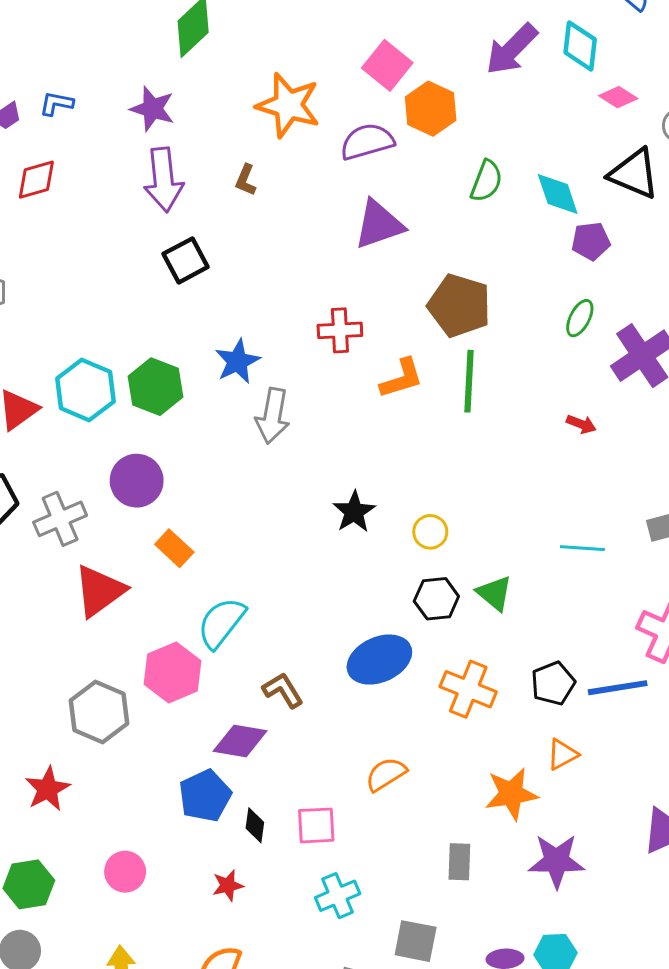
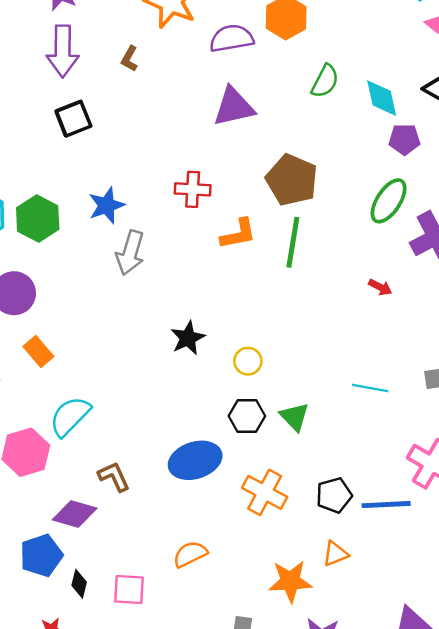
green ellipse: (580, 318) -> (389, 201), size x1.5

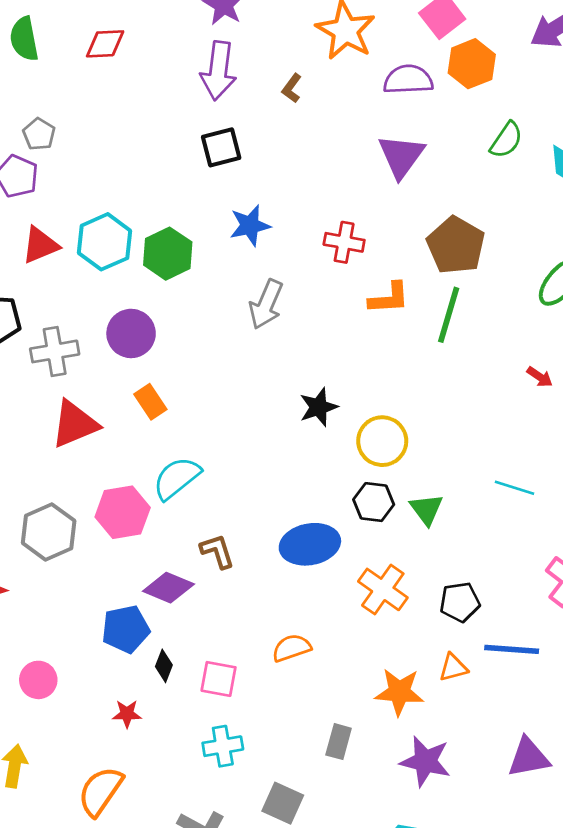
purple triangle: (234, 107) -> (401, 156), turned -48
blue star: (107, 205) -> (250, 225), moved
yellow circle: (248, 361) -> (382, 441), size x1.6
blue line: (386, 505) -> (512, 649), moved

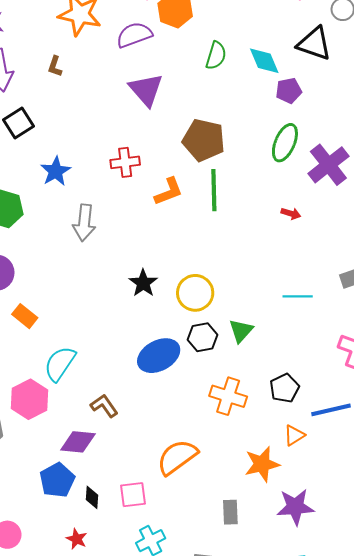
green triangle: (426, 509) -> (241, 331), turned 36
blue ellipse: (310, 544) -> (159, 356), moved
orange semicircle: (292, 648) -> (177, 457), size x1.5
red star: (127, 714) -> (77, 539), turned -30

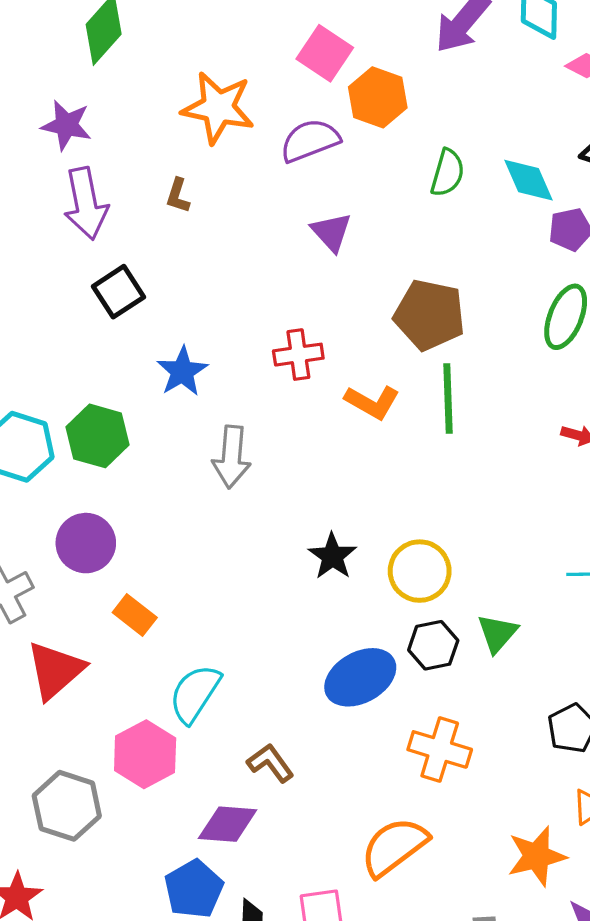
purple triangle: (146, 90) -> (331, 232), size x0.7
orange L-shape: (169, 192) -> (372, 402), turned 52
orange cross: (228, 396) -> (440, 749), moved

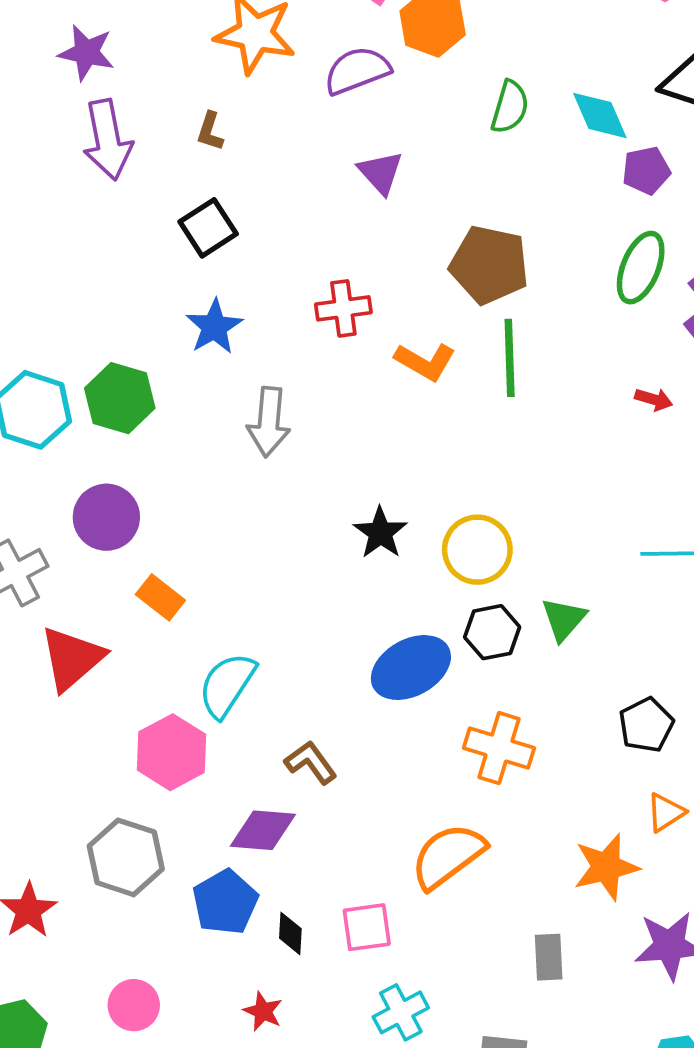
black square: (119, 292) -> (208, 228), moved
gray hexagon: (67, 806) -> (126, 857), moved

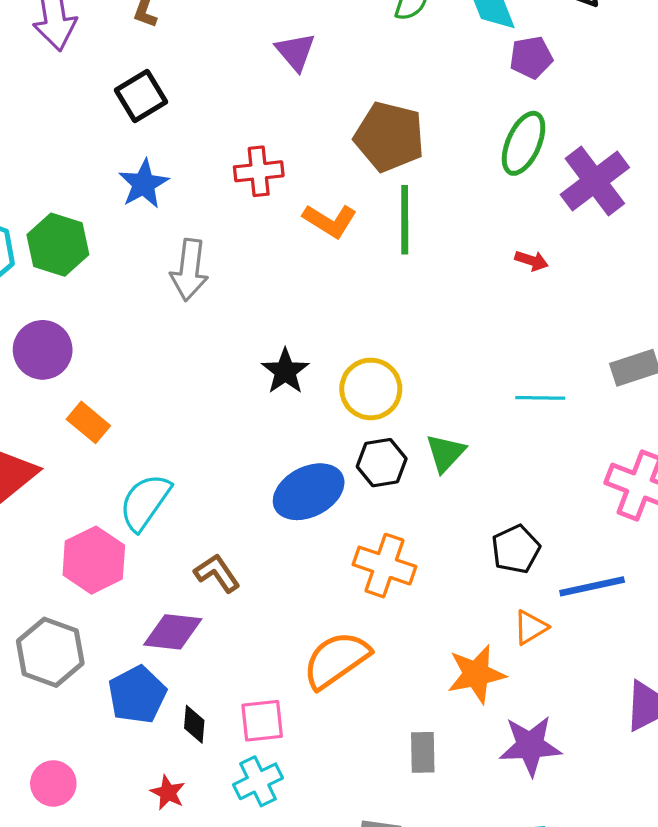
cyan cross: (401, 1012) -> (258, 781), moved

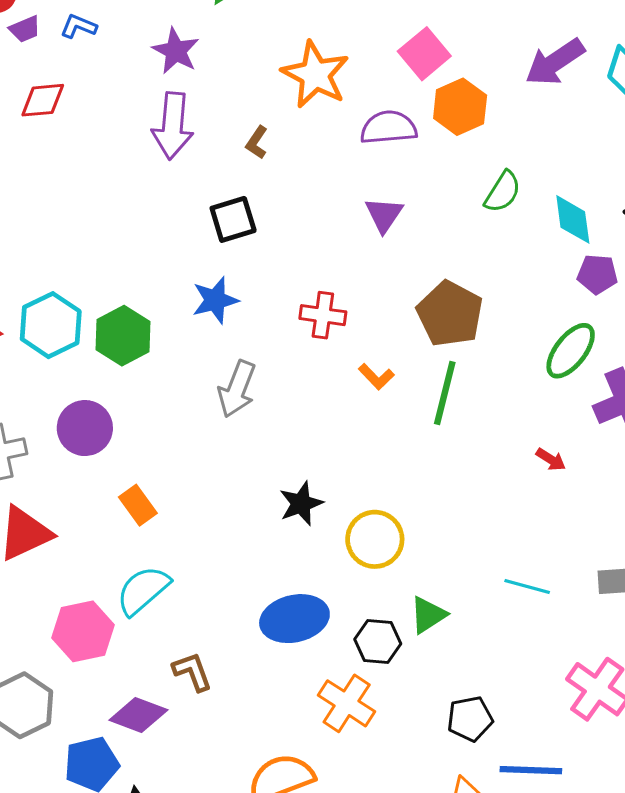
orange L-shape: (330, 221) -> (376, 377), size x0.7
orange rectangle: (88, 422) -> (138, 505), moved
black hexagon: (382, 463) -> (378, 641), moved

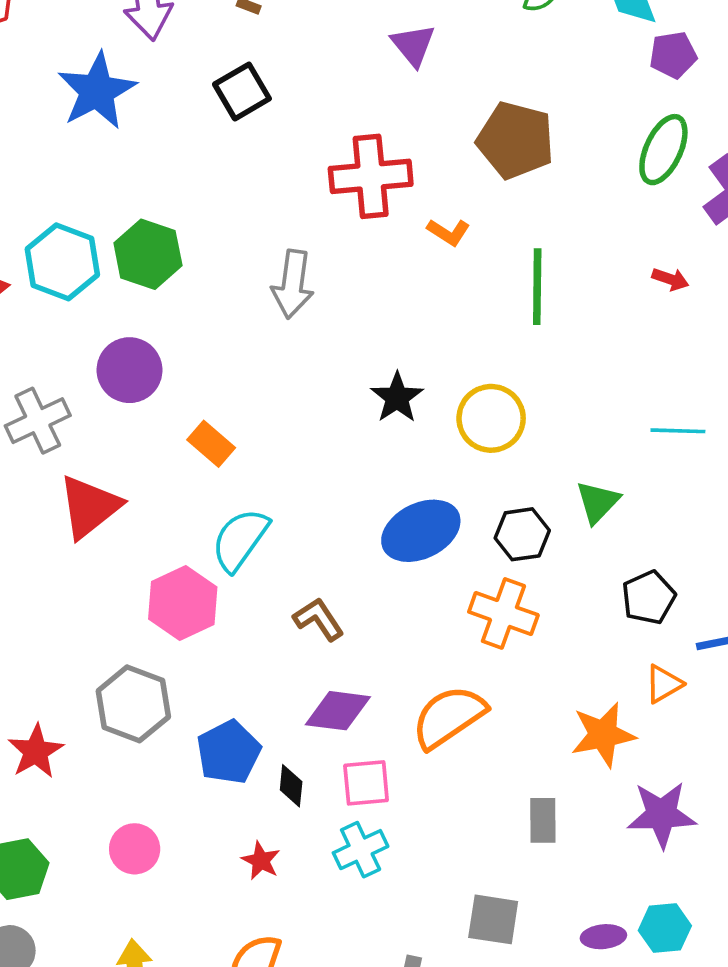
blue star: (215, 300) -> (97, 91), moved, size x1.4
red cross: (323, 315) -> (371, 176), size x1.5
green line: (445, 393) -> (537, 287), moved
green triangle: (428, 615) -> (598, 502), moved
purple diamond: (138, 715) -> (338, 711), moved

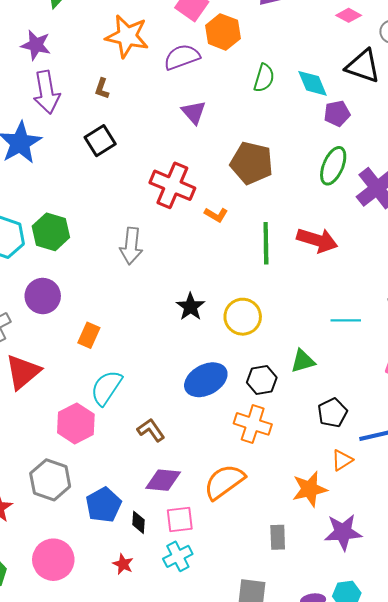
red cross: (371, 176) -> (172, 185), turned 30
red arrow: (670, 279) -> (317, 240), moved, size x2.0
orange rectangle: (211, 444) -> (89, 335), turned 75
green triangle: (598, 502) -> (303, 361), turned 32
pink circle: (135, 849) -> (53, 560), size x1.5

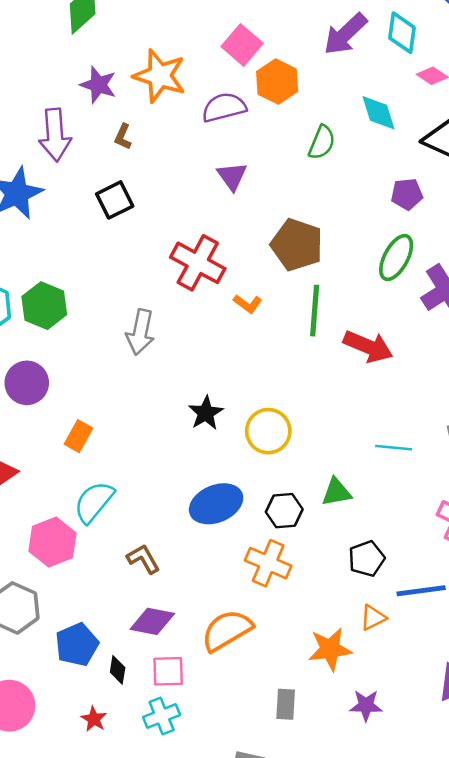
purple star: (36, 45) -> (98, 85), moved
cyan diamond: (312, 83) -> (378, 113), moved
green line: (266, 243) -> (315, 311), moved
purple star: (343, 532) -> (366, 705), size x0.7

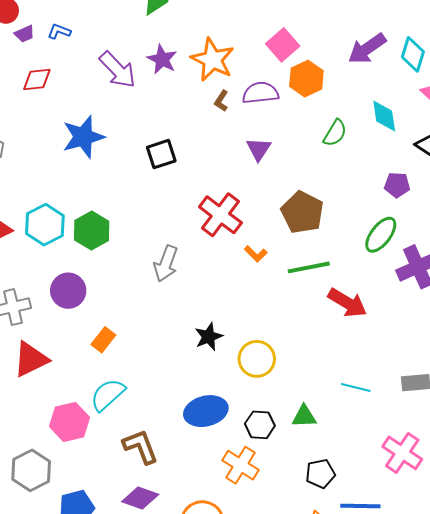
purple arrow: (55, 135) -> (118, 70), moved, turned -48
brown L-shape: (123, 137) -> (221, 101), moved
green line: (315, 311) -> (309, 267), turned 66
brown L-shape: (143, 559) -> (141, 447), size x1.4

